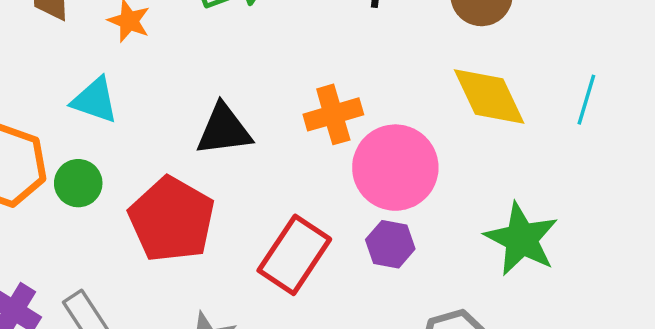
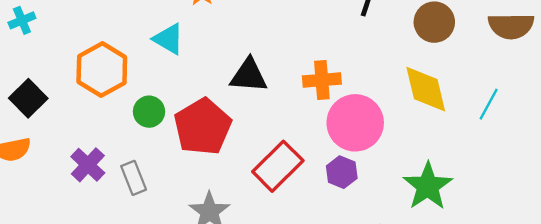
green circle: (78, 183) -> (149, 112), moved

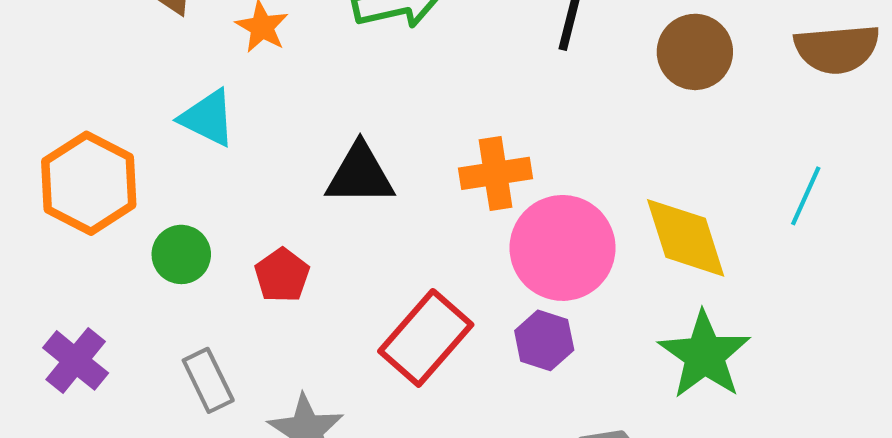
yellow diamond: (426, 89) -> (686, 238), moved
red pentagon: (203, 127) -> (282, 275), size x0.5
gray rectangle: (134, 178) -> (208, 380), moved

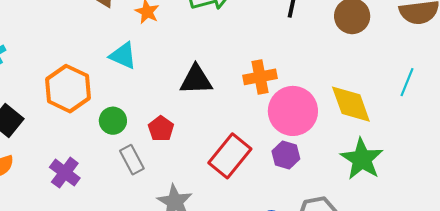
gray rectangle: (208, 380) -> (132, 160), moved

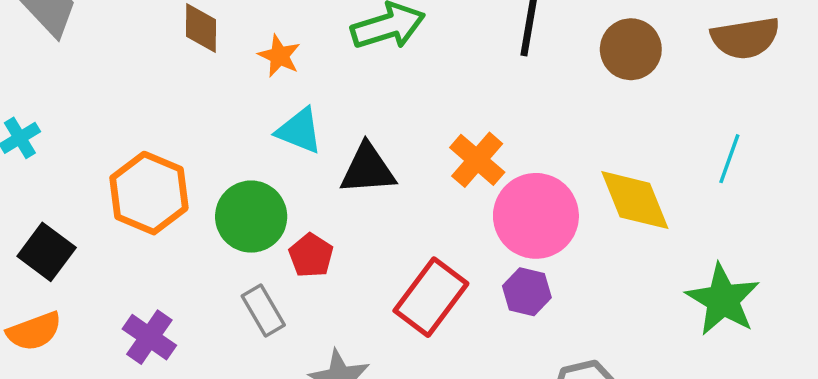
cyan triangle: (123, 56) -> (299, 131), moved
orange cross: (260, 77) -> (477, 160), turned -36
green circle: (113, 121) -> (251, 217), moved, size x1.5
green star: (362, 159) -> (723, 300), moved

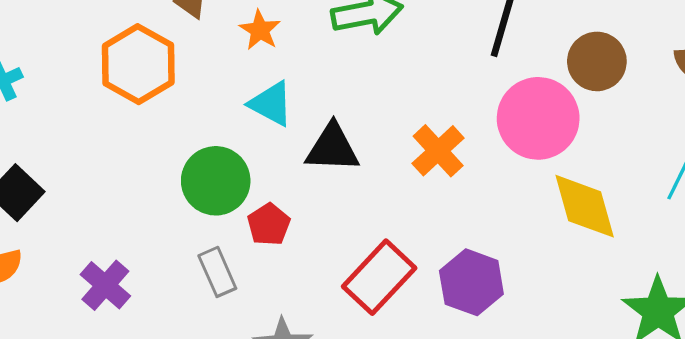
orange hexagon: (149, 193) -> (138, 64), moved
pink circle: (536, 216) -> (538, 118), moved
purple hexagon: (527, 292) -> (471, 282), size x1.4

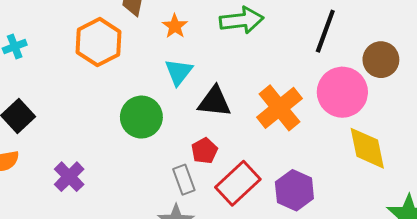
cyan triangle: (271, 104) -> (179, 72), turned 36
orange cross: (438, 151) -> (279, 108), size x1.4
red pentagon: (269, 224) -> (204, 151), moved
gray rectangle: (217, 272) -> (184, 180), moved

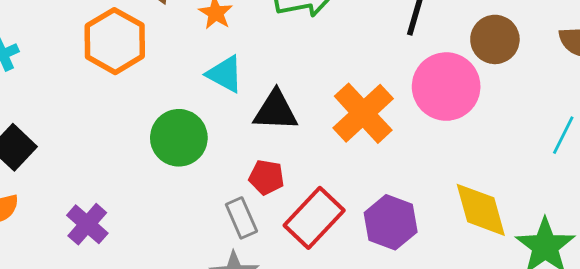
cyan triangle: (179, 72) -> (225, 74), turned -36
yellow diamond: (367, 148) -> (481, 210), moved
red pentagon: (204, 151) -> (266, 177), turned -30

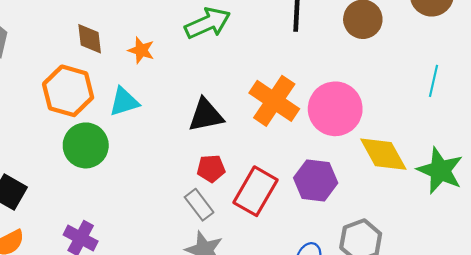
cyan triangle: (225, 74) -> (124, 102), moved, turned -32
pink circle: (446, 87) -> (335, 109), moved
green circle: (179, 138) -> (86, 145), moved

